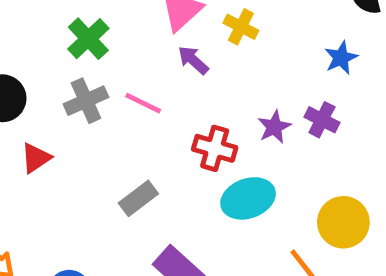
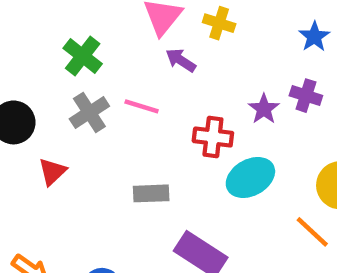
gray rectangle: (138, 198) -> (151, 193), turned 44

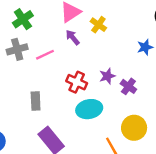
purple cross: (306, 96) -> (128, 86), moved
pink line: (142, 106) -> (45, 55), turned -60
gray rectangle: (151, 193) -> (36, 101), turned 72

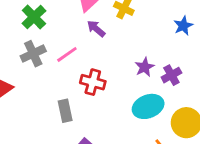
red cross: (77, 82) -> (93, 82), moved
purple cross: (128, 86) -> (171, 75), turned 35
cyan ellipse: (89, 109) -> (148, 106), moved

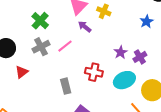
red cross: (93, 82) -> (94, 72), moved

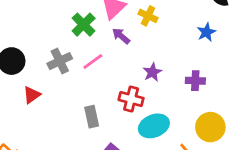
green cross: (40, 21) -> (84, 25), moved
purple star: (121, 52) -> (152, 72), moved
purple cross: (140, 57) -> (195, 81), turned 32
cyan ellipse: (124, 80) -> (154, 126), moved

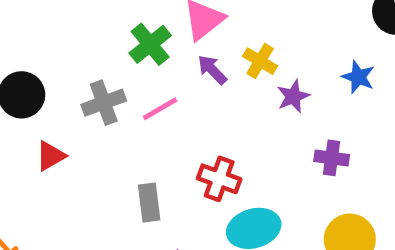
yellow cross: (148, 16) -> (260, 61), moved
blue star: (206, 32) -> (358, 77), turned -30
purple star: (152, 72) -> (293, 96), moved

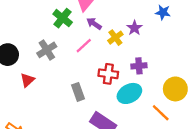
yellow cross: (260, 61) -> (115, 38), moved, turned 35
pink line: (160, 109) -> (84, 46), moved
purple cross: (332, 158) -> (139, 66), moved

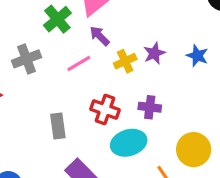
blue star: (163, 12) -> (197, 56), moved

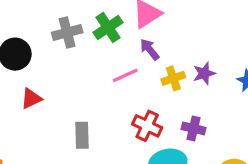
gray cross: (26, 59) -> (67, 32), moved
gray rectangle: (58, 126) -> (82, 135), moved

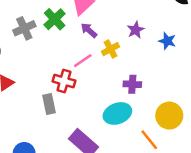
purple star: (204, 73) -> (136, 30), moved
pink line: (125, 75) -> (83, 61), moved
red cross: (147, 126) -> (64, 81), moved

